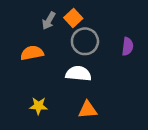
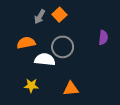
gray circle: (85, 41) -> (63, 47), moved
white semicircle: (78, 74) -> (45, 59), moved

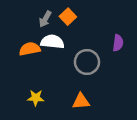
gray circle: (63, 47) -> (87, 62), moved
white semicircle: (45, 59) -> (52, 42), moved

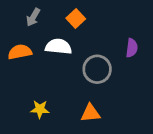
gray arrow: (45, 19) -> (33, 17), moved
orange semicircle: (30, 49) -> (20, 52), moved

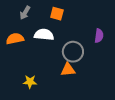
orange square: (76, 19) -> (57, 14), turned -32
orange triangle: (90, 113) -> (68, 70), moved

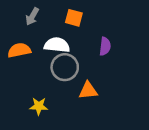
purple semicircle: (99, 36) -> (105, 46), moved
gray circle: (73, 52) -> (65, 67), moved

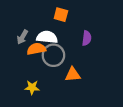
gray arrow: (32, 16) -> (22, 37), moved
orange semicircle: (19, 50) -> (36, 49), moved

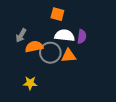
white semicircle: (47, 37) -> (65, 35), moved
orange triangle: (73, 75) -> (69, 56), moved

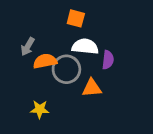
purple semicircle: (82, 36) -> (108, 60), moved
orange triangle: (69, 56) -> (92, 88), moved

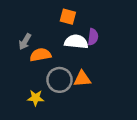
purple semicircle: (108, 60) -> (93, 37), moved
gray circle: (66, 69) -> (60, 80), moved

